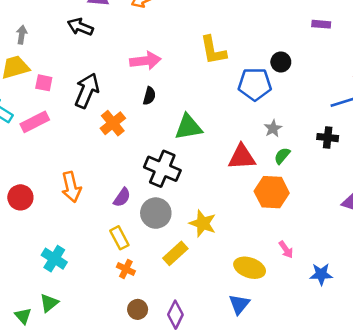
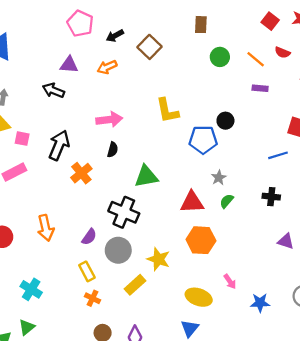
black cross: (328, 138) -> (271, 197), moved
orange hexagon: (272, 192) -> (201, 240), moved

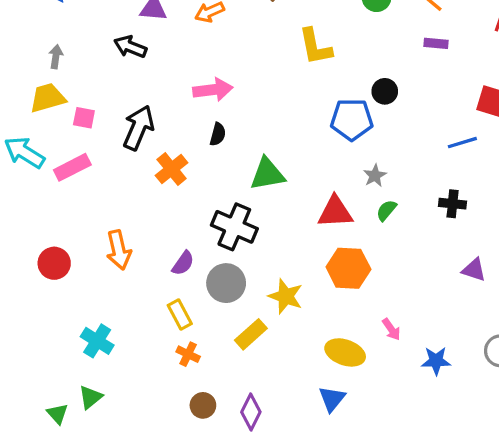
yellow L-shape: (167, 111) -> (315, 47), moved

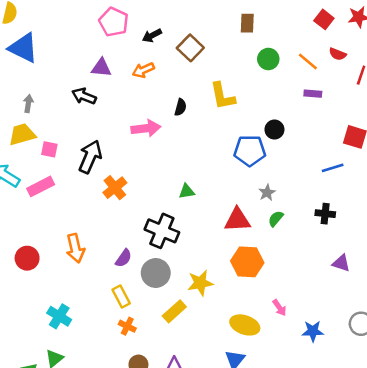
black semicircle: (218, 134) -> (180, 107), moved
green triangle: (267, 174) -> (187, 191), size x0.6
yellow star: (286, 296) -> (200, 283), turned -30

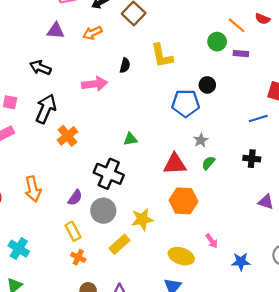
green circle: (268, 59) -> (217, 42), moved
black arrow: (84, 96) -> (40, 68), moved

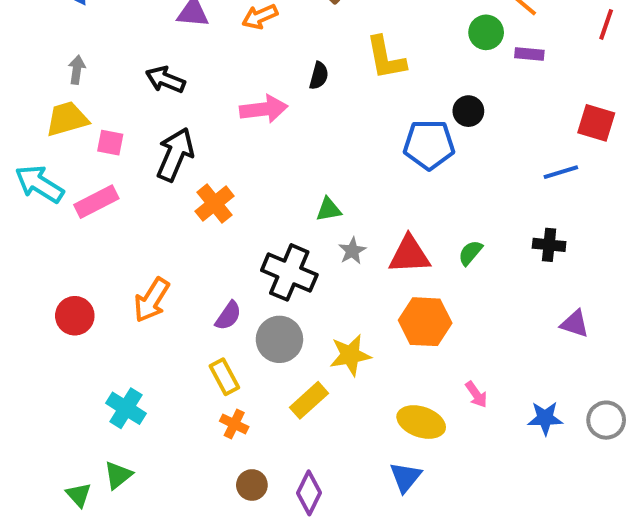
gray star: (201, 140) -> (352, 251), moved
orange arrow: (33, 189) -> (152, 300), turned 45
blue star: (241, 262) -> (545, 418), moved

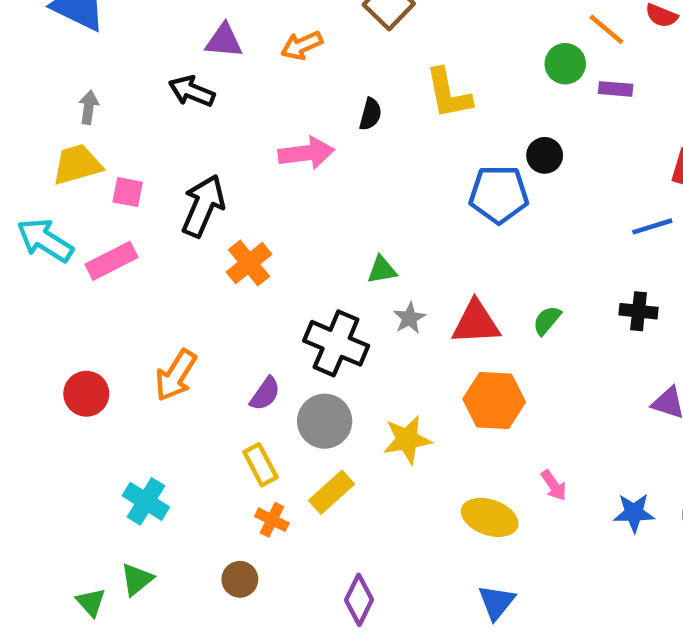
black arrow: (165, 80) -> (192, 91), moved
yellow rectangle: (309, 400) -> (332, 492), moved
blue triangle: (405, 477) -> (496, 602), moved
brown circle: (252, 485) -> (240, 579), moved

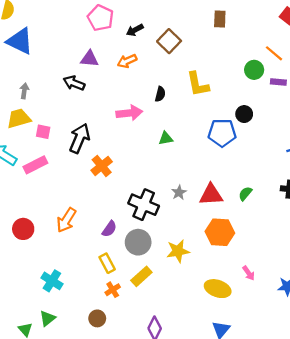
green triangle: (382, 270) -> (166, 138), moved
orange cross: (272, 520) -> (113, 290), turned 32

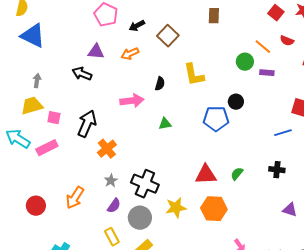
gray star: (179, 192) -> (111, 181), moved
yellow star: (178, 251) -> (176, 208), moved

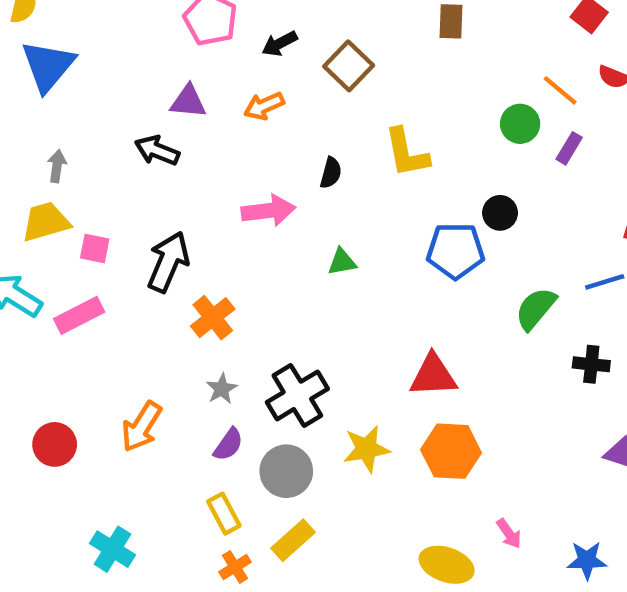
blue triangle: (33, 36) -> (48, 66), turned 44
purple rectangle: (267, 73) -> (569, 148), turned -64
green semicircle: (237, 174) -> (536, 309), moved, size x1.5
black cross: (145, 184) -> (297, 395), turned 36

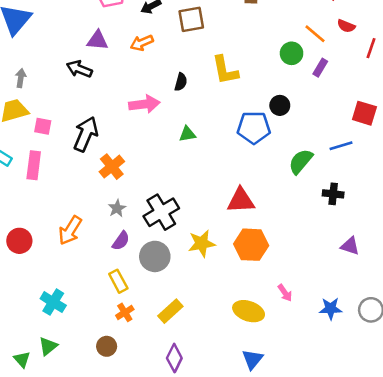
brown square: (349, 66) -> (191, 19), turned 36
pink rectangle: (79, 315) -> (34, 165), turned -56
yellow rectangle: (293, 540) -> (170, 311), moved

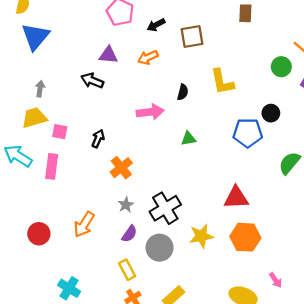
black arrow: (86, 134) -> (98, 139), size x0.6

